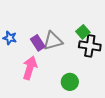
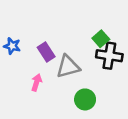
gray triangle: (53, 41) -> (68, 67), moved
pink arrow: (30, 68) -> (36, 82), size x0.6

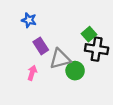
blue star: (12, 46) -> (29, 20), moved
green circle: (85, 99) -> (75, 71), moved

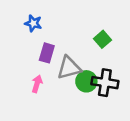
purple rectangle: (41, 46) -> (47, 53), turned 49
black cross: (97, 49) -> (105, 83), moved

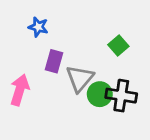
gray triangle: (69, 68) -> (80, 78), turned -35
pink arrow: (37, 84) -> (20, 90), moved, size x1.5

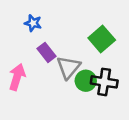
green square: (118, 46) -> (102, 39), size x1.5
purple rectangle: (54, 61) -> (46, 52), turned -54

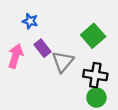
pink arrow: (17, 77) -> (16, 56), moved
green circle: (86, 81) -> (96, 98), moved

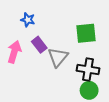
green square: (93, 36) -> (86, 33), turned 35

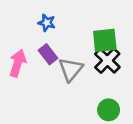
blue star: (28, 20) -> (47, 23), moved
black cross: (88, 70) -> (107, 61), moved, turned 35

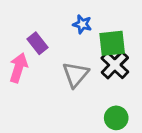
blue star: (47, 23) -> (82, 24), moved
purple rectangle: (48, 54) -> (37, 43), moved

